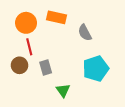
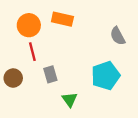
gray semicircle: (85, 33) -> (118, 36), moved
brown circle: (19, 65) -> (13, 78), moved

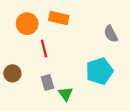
red line: (32, 52) -> (44, 49), moved
gray rectangle: (50, 74) -> (47, 82), moved

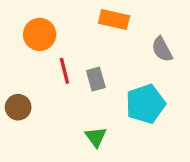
orange rectangle: (59, 18) -> (114, 20), moved
gray rectangle: (47, 82) -> (96, 79), moved

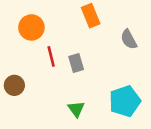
orange rectangle: (114, 20) -> (91, 16), turned 55
cyan pentagon: (145, 104) -> (125, 101), moved

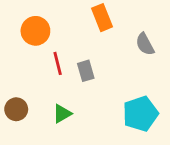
brown circle: (14, 85) -> (16, 109), moved
green triangle: (76, 109) -> (62, 114), moved, turned 36

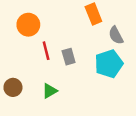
orange rectangle: (102, 18) -> (93, 14), moved
cyan pentagon: (140, 114) -> (109, 64), moved

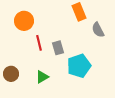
cyan pentagon: (109, 64) -> (79, 66), moved

